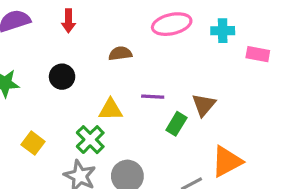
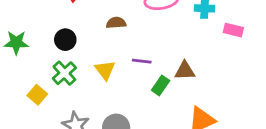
brown triangle: (204, 105) -> (185, 71), turned 45
yellow triangle: (111, 109) -> (105, 70), turned 50
green cross: (90, 140) -> (64, 73), moved

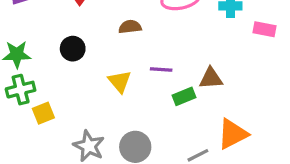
green cross: (64, 73) -> (21, 90), moved, turned 30
green rectangle: (161, 85) -> (184, 96), turned 36
yellow square: (37, 95) -> (43, 113), turned 30

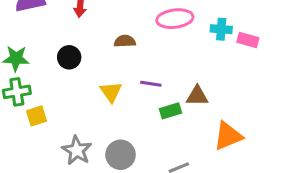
pink rectangle: (264, 29) -> (248, 40), moved
orange triangle: (233, 134) -> (228, 136), moved

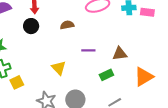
black circle: (69, 57) -> (31, 26), moved
yellow triangle: (111, 92) -> (59, 68), moved
green rectangle: (170, 111) -> (106, 75), moved

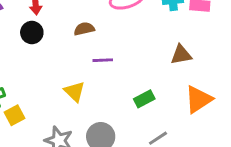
purple line: (88, 50) -> (103, 60), moved
brown triangle: (120, 54) -> (181, 55), moved

